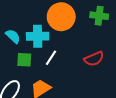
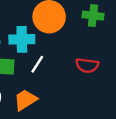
red semicircle: (94, 59) -> (87, 65), turned 30

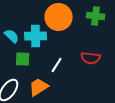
white line: (37, 64) -> (57, 65), moved

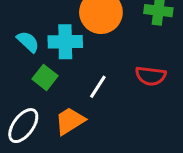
green square: (23, 59) -> (45, 77), turned 35

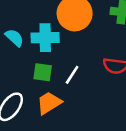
green square: (45, 77) -> (43, 72), moved, turned -30

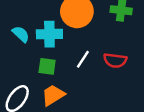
white line: (72, 75) -> (83, 59), moved

